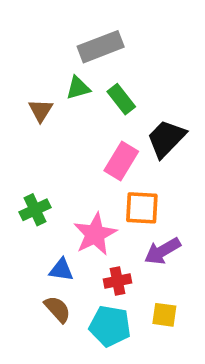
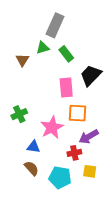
gray rectangle: (101, 47) -> (55, 25), turned -45
pink rectangle: (121, 161) -> (66, 88), turned -36
red cross: (118, 281) -> (74, 153), moved

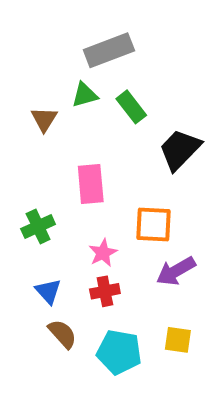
gray rectangle: (55, 25) -> (109, 50), turned 45
pink rectangle: (66, 88) -> (91, 184), moved
pink star: (52, 127) -> (103, 253), size x0.6
blue triangle: (34, 147) -> (48, 291), moved, turned 40
red cross: (74, 153) -> (105, 291), moved

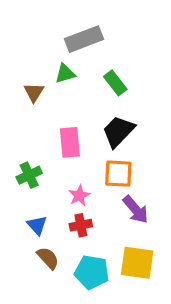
green rectangle: (131, 107) -> (115, 83), moved
black trapezoid: (180, 150) -> (118, 131), moved
purple arrow: (176, 271) -> (136, 210), turned -100
yellow square: (178, 340) -> (137, 263), size x1.6

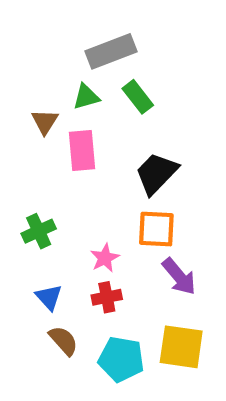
green rectangle: (115, 83) -> (138, 97), moved
pink rectangle: (70, 142) -> (82, 151), moved

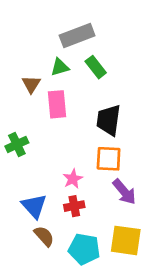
black trapezoid: (156, 173) -> (109, 120), turned -36
green cross: (39, 231) -> (17, 144), moved
blue triangle: (49, 297) -> (34, 206), size x1.4

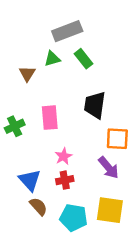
pink rectangle: (57, 104) -> (50, 118), moved
orange square: (109, 159) -> (117, 139), moved

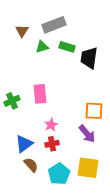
green rectangle: (84, 59) -> (67, 47), turned -35
brown triangle: (27, 74) -> (22, 31), moved
black trapezoid: (95, 105) -> (89, 58), moved
blue triangle: (30, 180) -> (24, 144), turned 36
cyan pentagon: (74, 218) -> (59, 174), turned 30

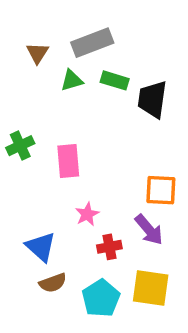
green cross: (12, 101) -> (20, 146), moved
blue triangle: (24, 144) -> (41, 247), turned -42
red cross: (52, 144) -> (109, 247), moved
brown semicircle: (31, 165) -> (53, 283), turned 112

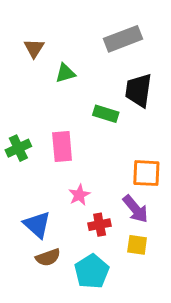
gray rectangle: (92, 43) -> (123, 39), moved
green rectangle: (115, 80) -> (106, 114), moved
green cross: (20, 146) -> (18, 148), moved
yellow square: (151, 288) -> (137, 245), moved, size x0.6

